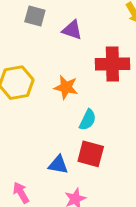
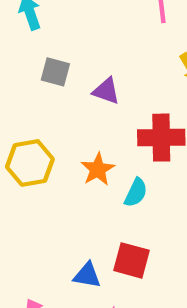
orange star: (66, 87) -> (98, 169), turned 30
cyan semicircle: (88, 120) -> (136, 193), moved

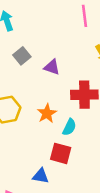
gray square: (55, 72) -> (22, 56), turned 36
red square: (132, 260) -> (61, 153), moved

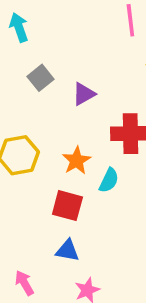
purple triangle: (52, 67) -> (84, 94), turned -48
red square: (61, 153) -> (67, 206), moved

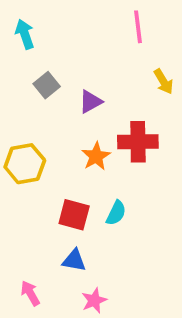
orange star: (76, 161) -> (96, 156), moved
cyan semicircle: (109, 180) -> (116, 213), moved

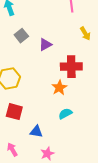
orange star: (96, 156) -> (59, 88), moved
cyan semicircle: (116, 213) -> (65, 114), moved, turned -144
red square: (74, 215) -> (14, 112), moved

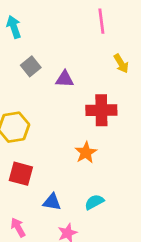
purple triangle: (45, 45) -> (65, 79), turned 32
orange star: (59, 88) -> (86, 153), moved
cyan semicircle: (65, 114) -> (94, 202), moved

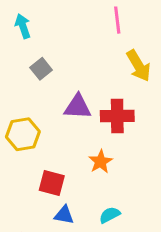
yellow arrow: (121, 64) -> (139, 66), size x1.5
purple triangle: (65, 79) -> (78, 107), moved, size x1.4
red square: (21, 174) -> (52, 183), moved

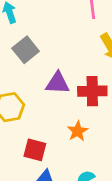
gray square: (41, 69) -> (26, 50), size x1.4

